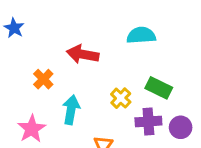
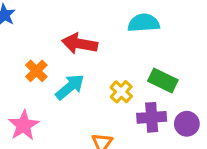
cyan arrow: (71, 110) -> (70, 87), moved, turned 40

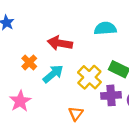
yellow cross: (121, 92) -> (89, 77), size x1.5

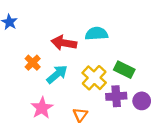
cyan semicircle: (105, 28) -> (96, 34), moved
pink star: (20, 101) -> (42, 108), moved

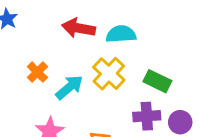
red arrow: (64, 43) -> (78, 28), moved
yellow cross: (94, 78) -> (109, 74), moved

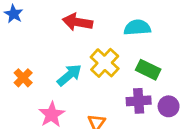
cyan semicircle: (121, 34) -> (137, 27), moved
orange cross: (37, 72) -> (23, 78), moved

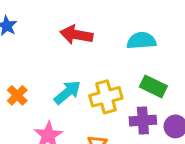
yellow cross: (105, 63) -> (106, 97), moved, turned 32

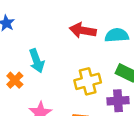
red arrow: (76, 35) -> (83, 30), moved
cyan arrow: (67, 92) -> (37, 61), moved, turned 110

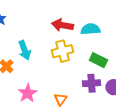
yellow cross: (88, 81) -> (62, 51), moved

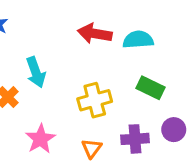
yellow cross: (62, 51) -> (95, 100), moved
purple cross: (91, 83) -> (135, 139), moved

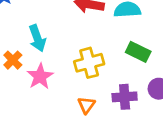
pink star: (40, 139) -> (40, 76), moved

